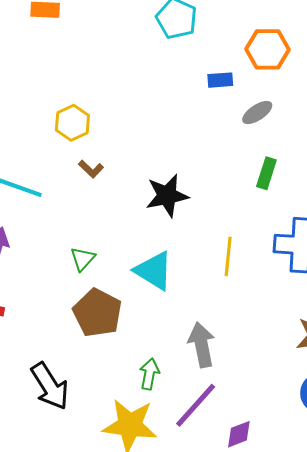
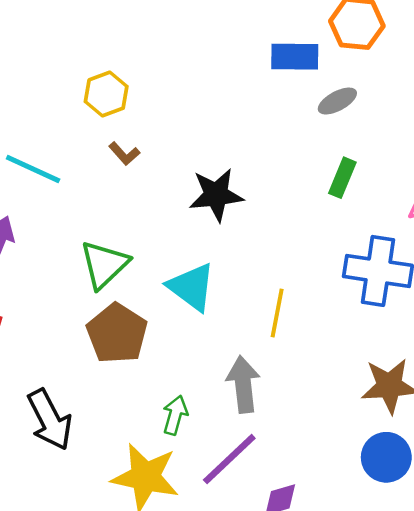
blue rectangle: (220, 80) -> (295, 57), size x1.5
yellow line: (228, 256) -> (277, 313), moved
green triangle: (83, 259) -> (104, 264), size x1.6

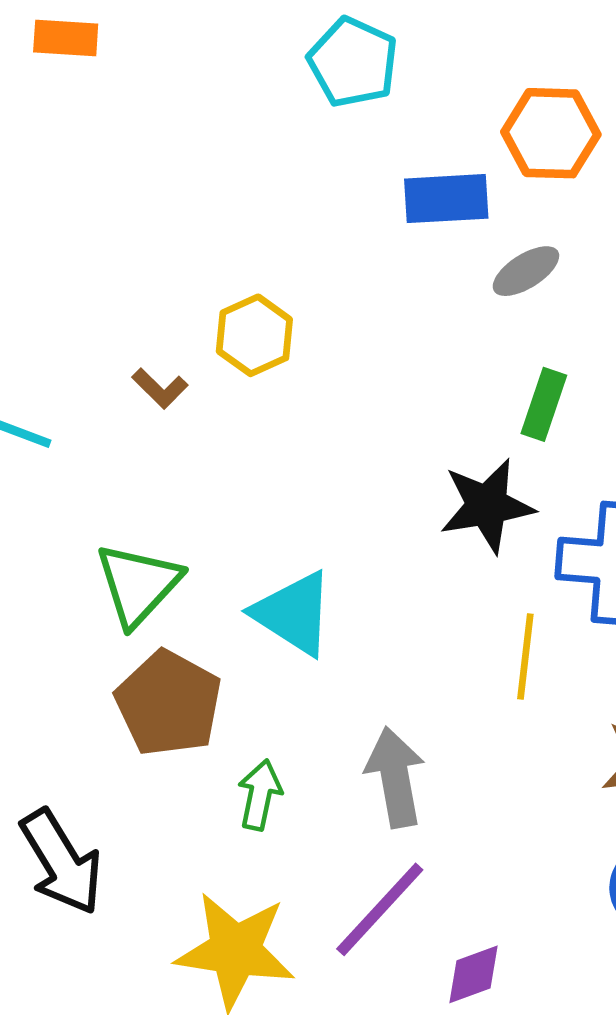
yellow hexagon: (106, 94) -> (254, 335), moved
black star: (216, 195) -> (487, 506), moved
yellow line: (277, 313) -> (525, 657), moved
green arrow: (175, 415) -> (260, 795), moved

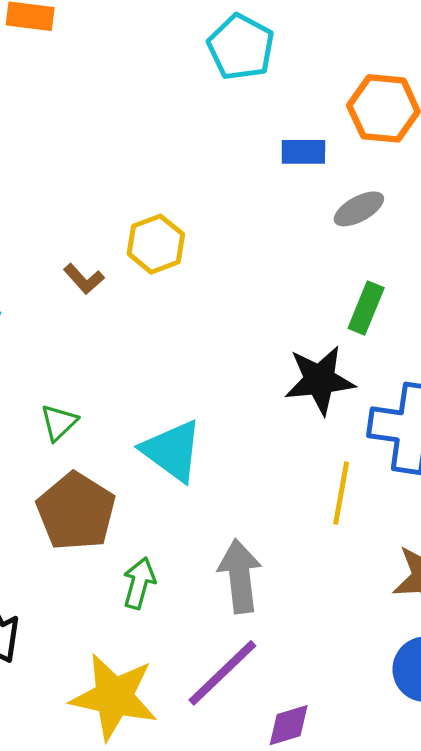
blue rectangle: (446, 199) -> (303, 152), size x0.7
green triangle: (138, 584) -> (59, 422), size x0.6

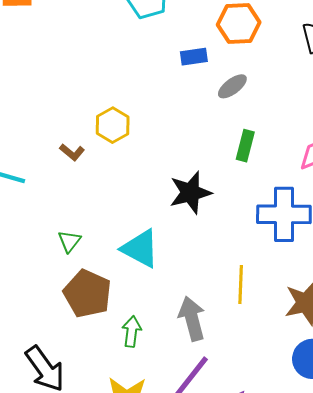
black star: (320, 380) -> (190, 193), moved
yellow line: (341, 493) -> (241, 285), moved

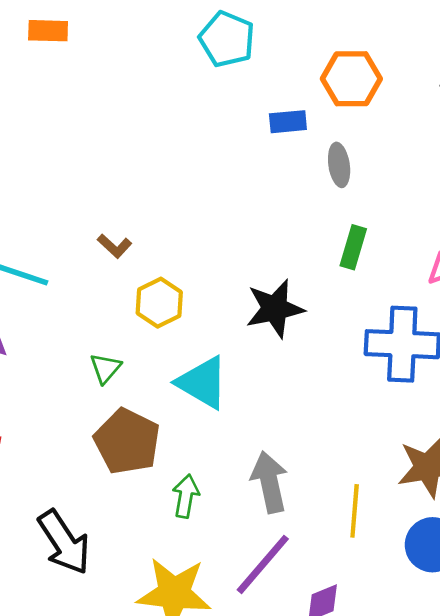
gray ellipse: (232, 86) -> (339, 165), turned -64
yellow hexagon: (113, 125) -> (159, 303), moved
yellow line: (241, 285) -> (355, 511), moved

